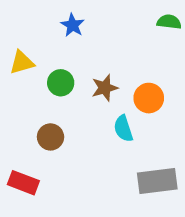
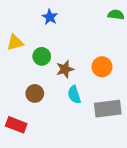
brown star: (105, 88) -> (65, 69), moved
cyan semicircle: (123, 129) -> (74, 95), moved
gray rectangle: (157, 181) -> (108, 109), moved

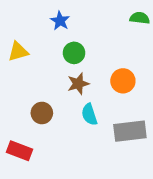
green circle: (42, 56) -> (74, 53), moved

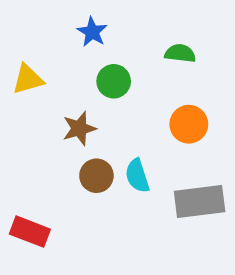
green semicircle: (140, 18) -> (180, 53), moved
brown star: (78, 84) -> (79, 129), moved
brown circle: (42, 113) -> (96, 176), moved

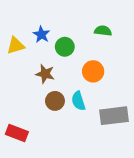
blue star: (92, 32) -> (41, 34), moved
orange circle: (189, 124) -> (93, 71), moved
brown star: (79, 129) -> (45, 74), turned 30

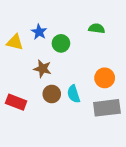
yellow triangle: (16, 46) -> (15, 42), turned 30
orange circle: (93, 71) -> (105, 78), moved
red rectangle: (17, 133) -> (16, 102), moved

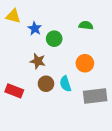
yellow triangle: (15, 42) -> (13, 16), moved
orange circle: (105, 78) -> (85, 63), moved

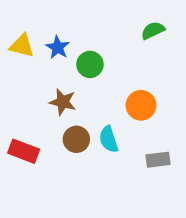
yellow triangle: (13, 16) -> (22, 46), moved
green semicircle: (86, 25) -> (153, 30), moved, turned -32
gray rectangle: (95, 96) -> (158, 160), size x0.6

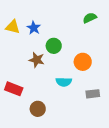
green circle: (90, 64) -> (54, 46), moved
brown circle: (76, 139) -> (38, 109), moved
cyan semicircle: (109, 139) -> (64, 82), turned -70

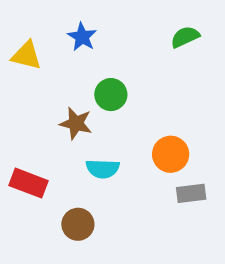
blue star: (34, 28) -> (82, 37), moved
orange circle: (83, 62) -> (171, 154), moved
cyan semicircle: (64, 82) -> (103, 169), moved

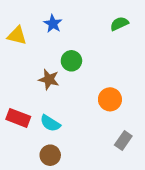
cyan semicircle: (103, 169) -> (50, 123), moved, turned 30
gray rectangle: (191, 193) -> (123, 141), moved, turned -48
brown circle: (78, 224) -> (50, 155), moved

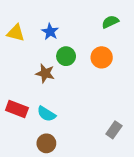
blue star: (53, 24) -> (50, 32), moved
orange circle: (110, 99) -> (102, 57), moved

